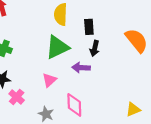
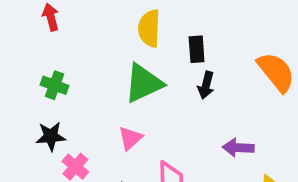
purple arrow: (81, 68) -> (238, 148), moved

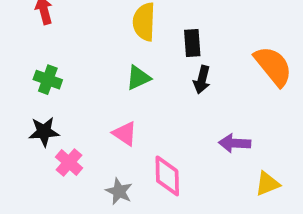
green triangle: (144, 83) -> (138, 78), size x0.6
pink triangle: (130, 138) -> (125, 134), turned -44

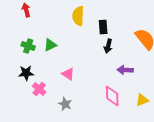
green triangle: (138, 78) -> (50, 45), moved
purple arrow: (235, 143) -> (125, 70), moved
pink diamond: (167, 176) -> (112, 96), moved

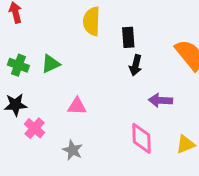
pink triangle: (68, 74) -> (77, 106), turned -32

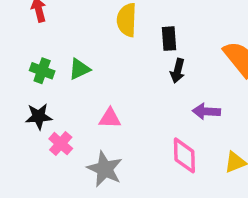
gray star: (73, 150) -> (105, 169), size x1.5

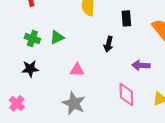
black rectangle: (169, 39) -> (126, 18), moved
black arrow: (178, 71) -> (108, 44), moved
pink cross: (61, 144) -> (17, 103), moved

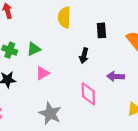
pink triangle: (77, 70) -> (42, 73), moved, turned -32
pink diamond: (126, 94) -> (88, 94), moved

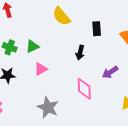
yellow semicircle: (64, 17) -> (61, 16), turned -42
purple arrow: (116, 76) -> (110, 72), turned -35

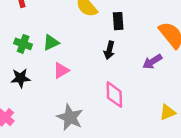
black rectangle: (97, 29) -> (118, 21), moved
purple arrow: (110, 72) -> (152, 62), moved

